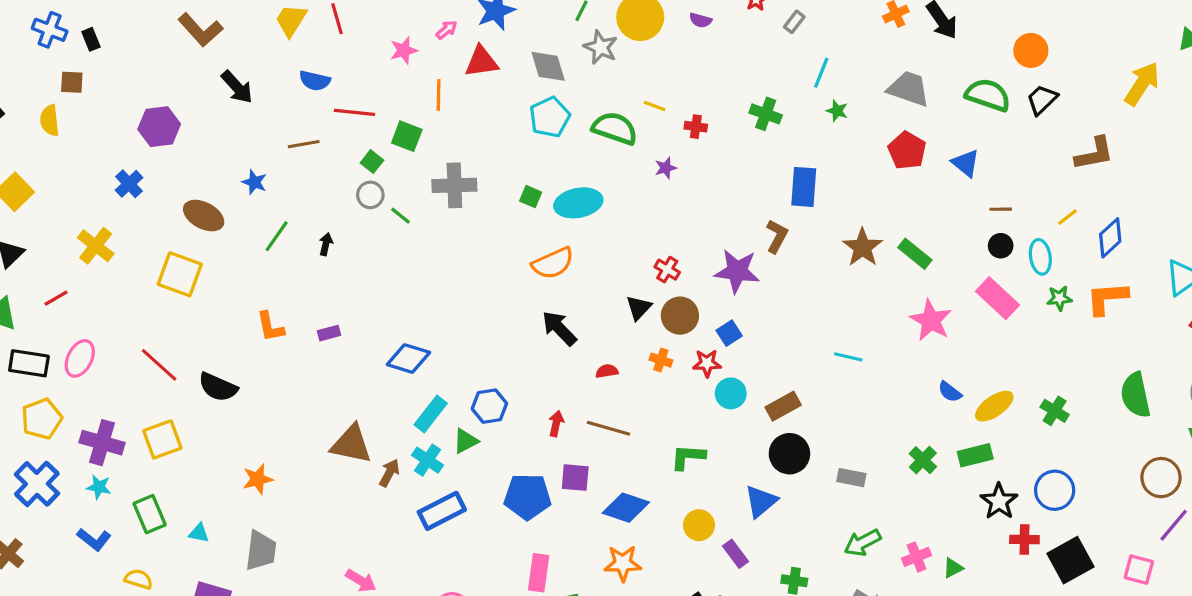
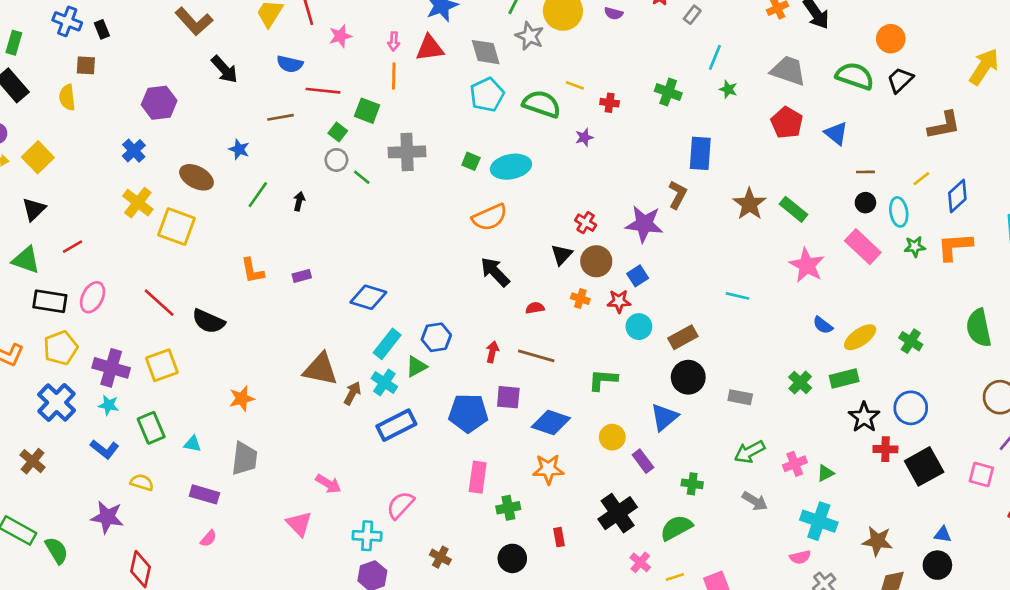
pink arrow: (447, 30) -> (394, 41), moved, turned 132
pink star: (404, 50) -> (340, 36), moved
yellow cross: (96, 246) -> (138, 203), moved

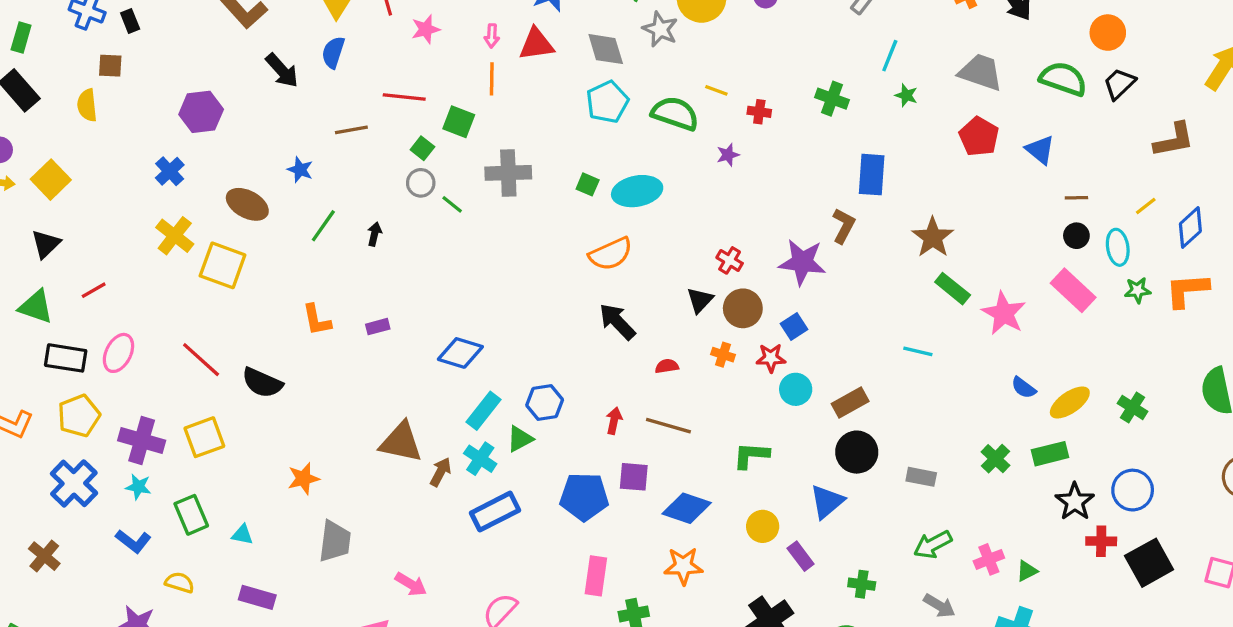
blue semicircle: (290, 64) -> (333, 52), moved, turned 95
green rectangle: (793, 209) -> (953, 289), moved
gray trapezoid: (244, 458) -> (335, 541), moved

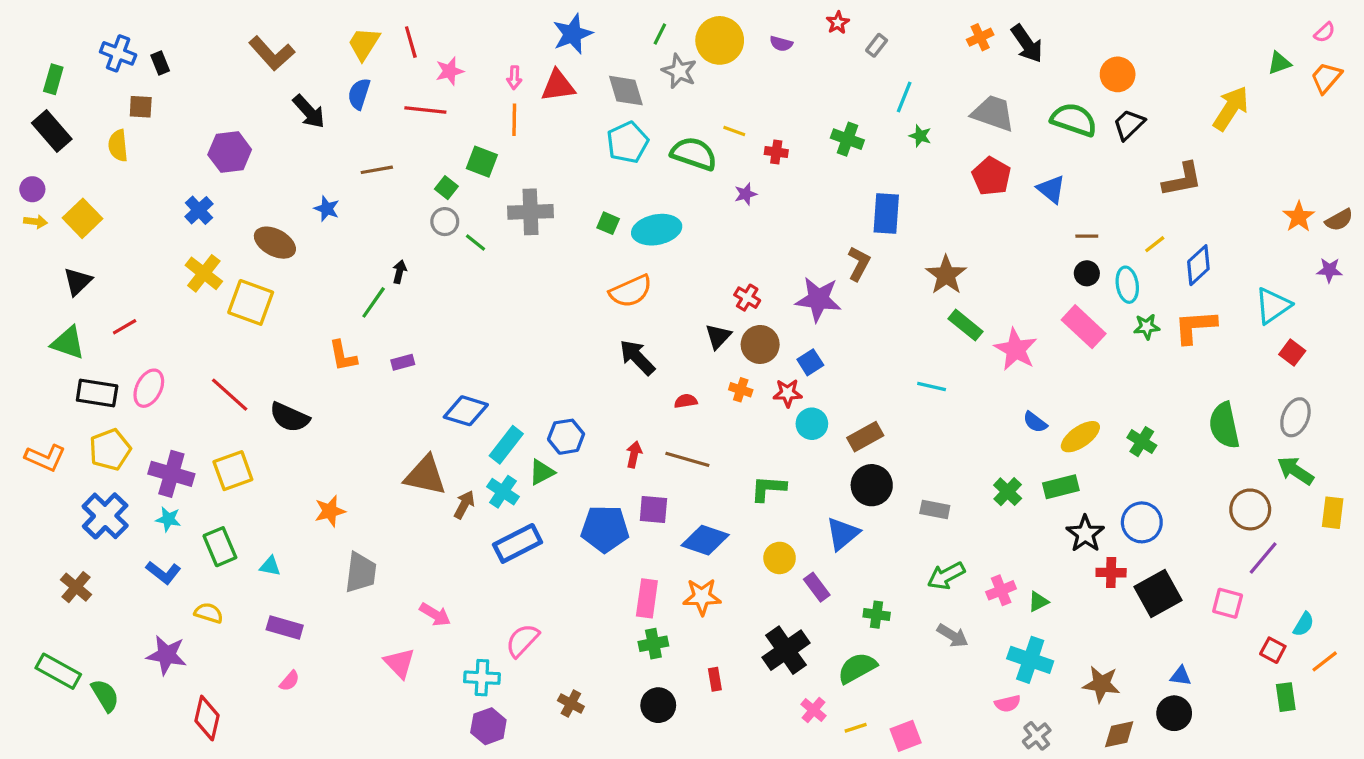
red line: (404, 97) -> (425, 110), moved
green line: (323, 226) -> (374, 302), moved
blue diamond: (460, 353) -> (466, 411), moved
pink rectangle: (596, 576) -> (647, 598), moved

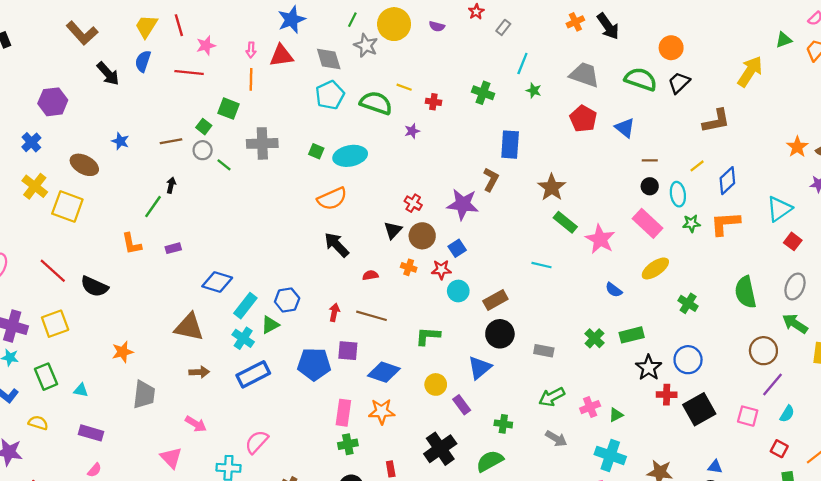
brown line: (377, 170) -> (171, 141), moved
yellow ellipse: (1080, 437) -> (655, 268), moved
brown arrow: (464, 505) -> (199, 372), moved, turned 60
cyan semicircle: (1304, 624) -> (787, 414), moved

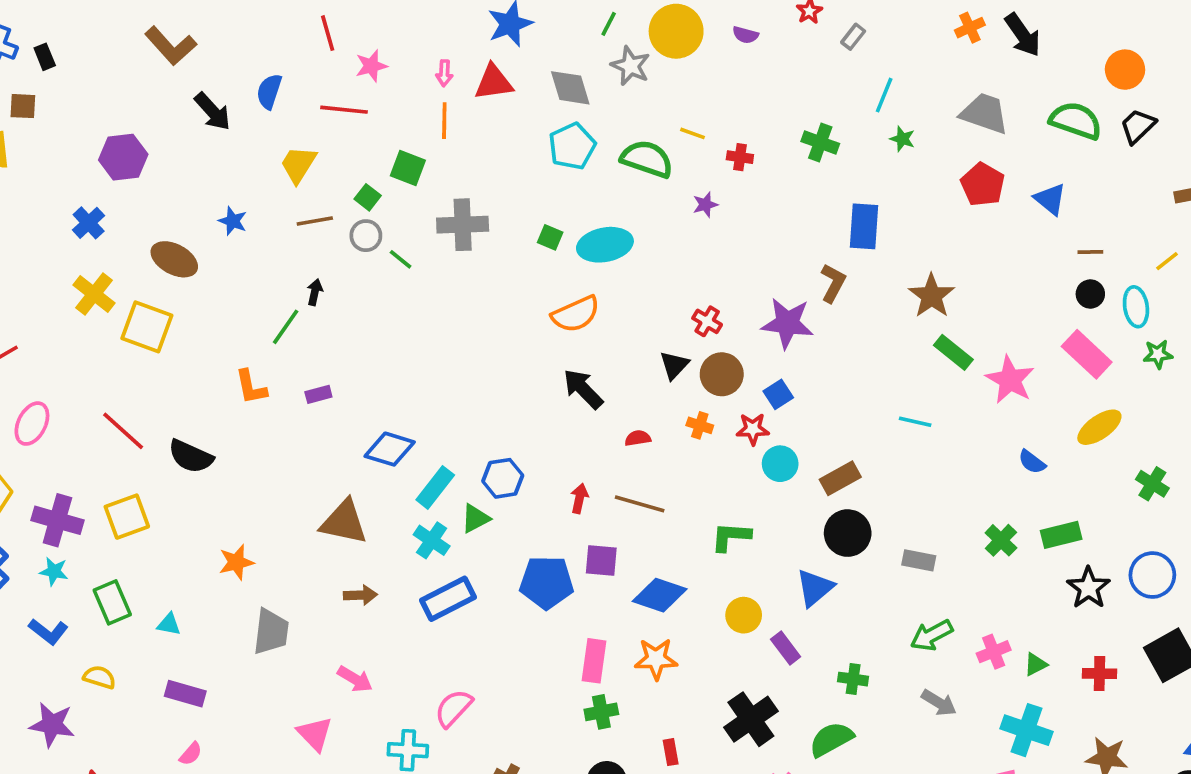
yellow trapezoid: (146, 26) -> (298, 164), moved
red cross: (667, 395) -> (1099, 674), moved

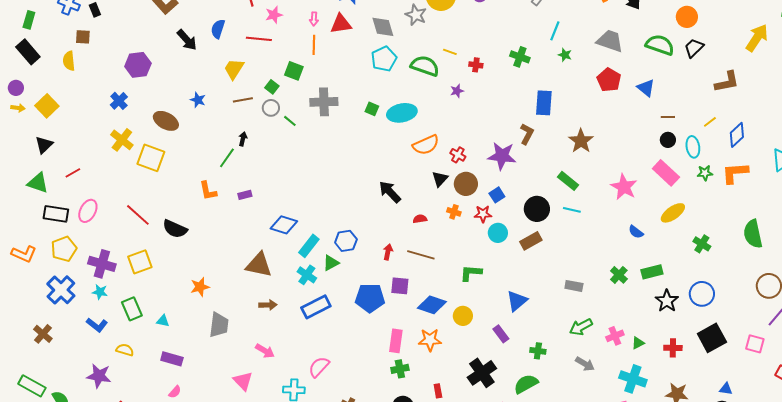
orange semicircle: (576, 314) -> (426, 145), moved
green rectangle: (953, 352) -> (568, 181), moved
black circle: (848, 533) -> (537, 209), moved
yellow circle: (744, 615) -> (463, 316), moved

